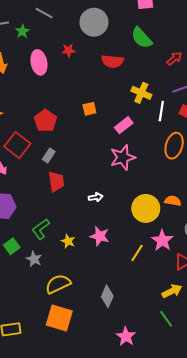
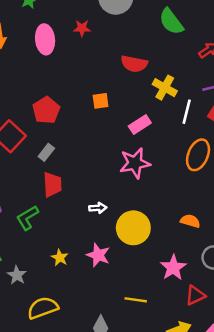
red semicircle: (112, 61) -> (134, 64), moved
yellow circle: (146, 208) -> (133, 228), moved
green L-shape: (41, 229) -> (27, 218), moved
yellow line: (137, 253) -> (136, 300), moved, turned 60

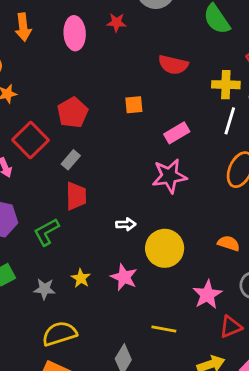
yellow cross: (165, 88) -> (226, 85), moved, turned -30
gray star: (17, 275) -> (45, 289), moved, turned -30

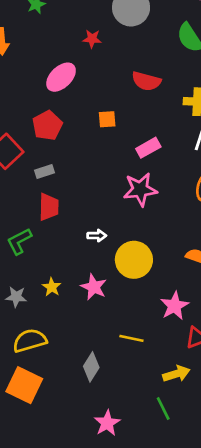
pink ellipse: (75, 33) -> (61, 77), moved, turned 48
gray rectangle: (71, 160) -> (44, 172), turned 30

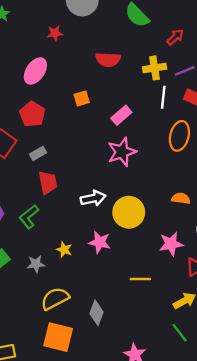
white arrow: (97, 236) -> (93, 198), size x1.5
pink star: (175, 306) -> (171, 244), turned 30
gray diamond: (91, 367) -> (97, 313), moved

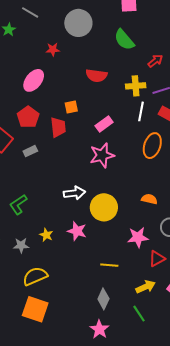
red trapezoid: (48, 183) -> (58, 127), moved
gray diamond: (97, 313) -> (103, 299), moved

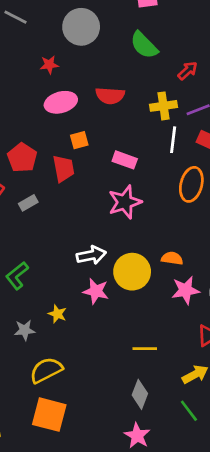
pink ellipse: (34, 80) -> (61, 102), moved, turned 40
pink rectangle: (104, 124) -> (125, 160), turned 60
orange semicircle: (149, 199) -> (172, 258), moved
pink star: (77, 231) -> (96, 291), moved
pink star: (138, 237) -> (186, 290), moved

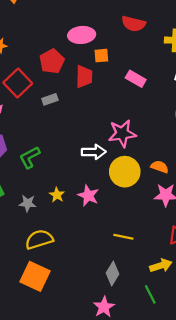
pink ellipse: (61, 102) -> (82, 35), moved
pink star: (125, 202) -> (122, 133), moved
pink star: (96, 291) -> (88, 196), moved

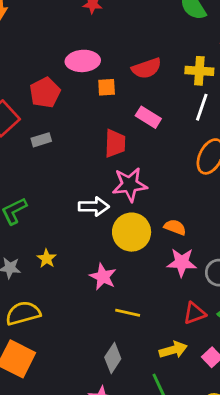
red semicircle: (133, 24) -> (147, 68), moved, turned -35
red trapezoid: (84, 77) -> (115, 143), moved
pink star: (88, 196) -> (103, 277), moved

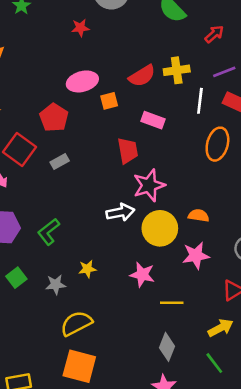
yellow cross: (199, 71) -> (177, 70), moved
yellow star: (47, 259) -> (87, 269), turned -30
pink star: (182, 262) -> (196, 255), moved

